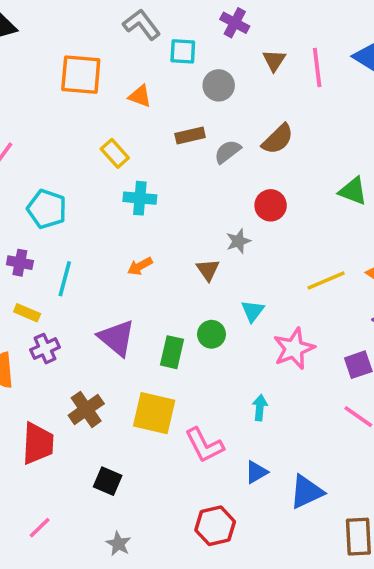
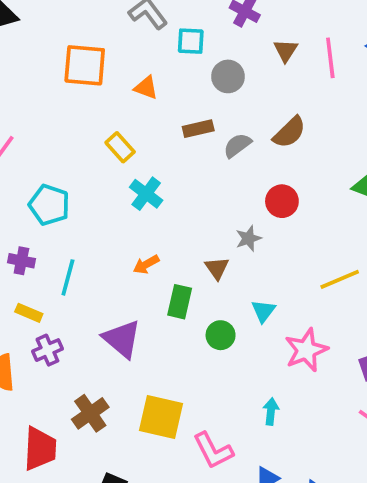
cyan cross: (140, 198) -> (146, 194), turned 32
green rectangle: (172, 352) -> (180, 302), moved

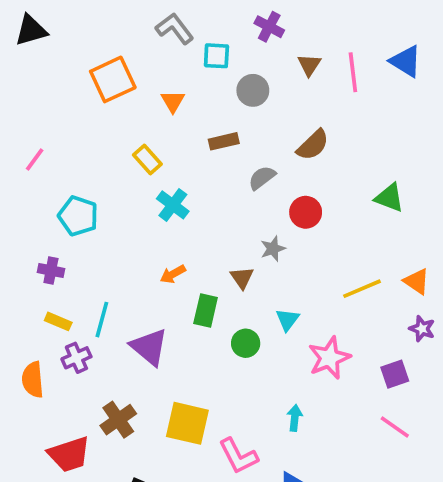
orange square: (85, 65) -> (113, 79), turned -30
orange triangle: (146, 88) -> (173, 101), turned 40
gray semicircle: (237, 145) -> (262, 178), moved
cyan line: (68, 277) -> (102, 320), moved
red trapezoid: (40, 449) -> (69, 454), turned 69

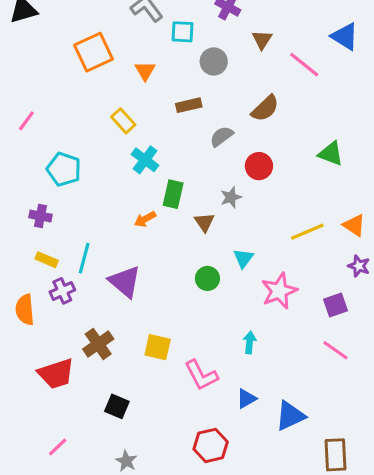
pink line: (353, 72) -> (304, 65), moved, turned -44
green rectangle: (206, 310) -> (173, 194), moved
yellow square: (187, 423) -> (158, 347), size x0.7

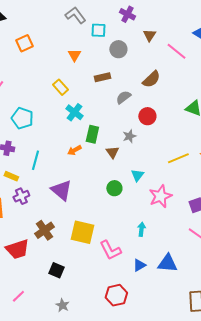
orange square: (94, 52) -> (24, 43), moved, size x0.7
cyan line: (84, 258) -> (35, 160), moved
yellow square: (158, 347) -> (82, 232), size x1.4
blue triangle: (290, 416) -> (167, 263), moved, turned 30

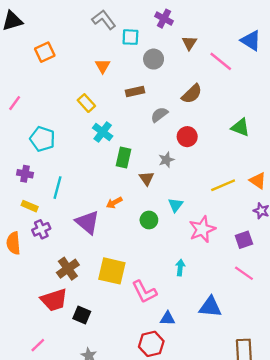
orange arrow: (74, 150) -> (114, 203), moved
red trapezoid: (17, 249) -> (54, 300), moved
blue triangle: (139, 265) -> (167, 318), moved, turned 32

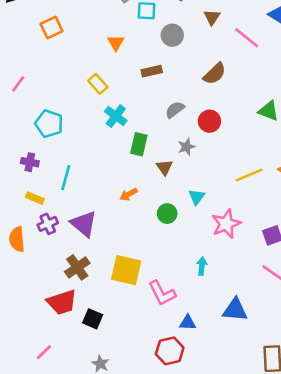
gray semicircle: (159, 115) -> (175, 110), moved
purple triangle: (88, 222) -> (84, 224), moved

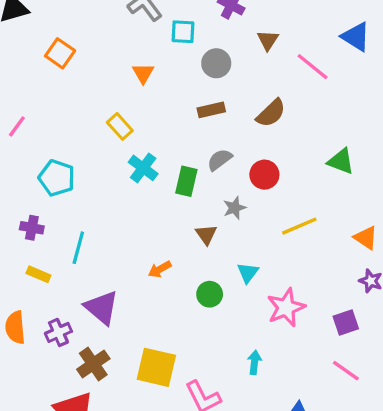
orange square: (52, 27) -> (60, 53), turned -30
brown rectangle: (152, 71) -> (211, 110), moved
green rectangle: (139, 144) -> (186, 181), moved
yellow line: (249, 175) -> (299, 226), moved
purple cross: (48, 224) -> (58, 332), moved

